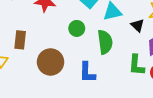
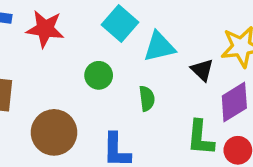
green semicircle: (105, 42) -> (147, 99), size x0.6

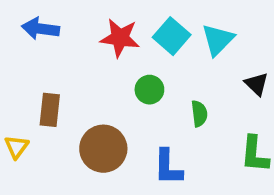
red star: (45, 29) -> (120, 38), moved
cyan triangle: (159, 47) -> (218, 40), moved, turned -32

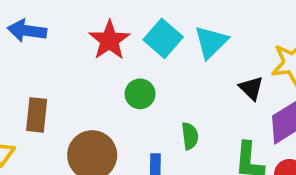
red star: (120, 38) -> (109, 40), turned 30
green semicircle: (199, 114) -> (190, 136), moved

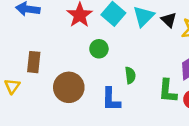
black triangle: (251, 88) -> (169, 20), moved

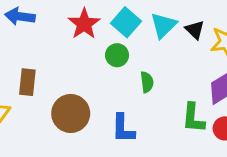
green circle: (99, 49) -> (117, 55), moved
green semicircle: (130, 75) -> (147, 82), moved

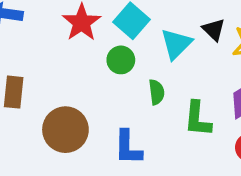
cyan triangle: (163, 25) -> (176, 44), moved
green L-shape: (193, 118) -> (198, 119), moved

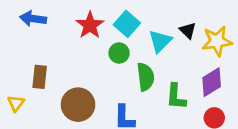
green semicircle: (157, 92) -> (145, 77), size x1.5

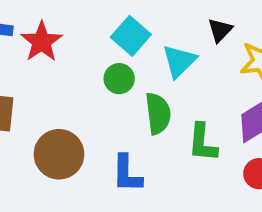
red star: (90, 25) -> (42, 42), moved
black triangle: (188, 31) -> (220, 30), moved, turned 30

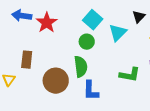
green semicircle: (158, 114) -> (81, 67), moved
green L-shape: (203, 143) -> (130, 75), turned -85

